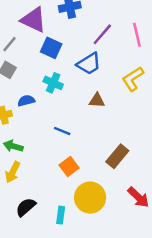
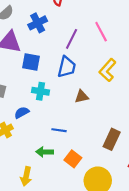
blue trapezoid: (89, 64) -> (67, 67), turned -30
green arrow: (13, 146) -> (45, 152), moved

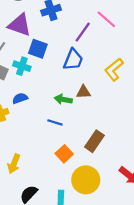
pink line: (101, 32) -> (106, 19), moved, turned -30
cyan cross: (41, 91) -> (22, 66), moved
brown rectangle: (112, 139) -> (94, 141), moved
green arrow: (45, 152) -> (63, 99), moved

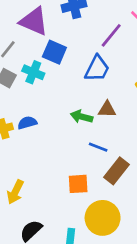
blue semicircle: (20, 98) -> (27, 123), moved
blue line: (55, 122) -> (98, 147), moved
orange square: (64, 154) -> (78, 184), turned 35

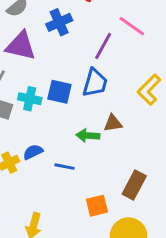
blue square: (54, 52) -> (59, 92), moved
blue line: (98, 147) -> (65, 167), moved

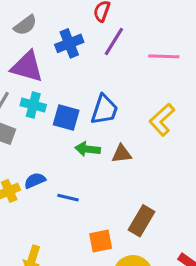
pink line: (132, 26) -> (164, 56), moved, turned -36
purple line: (103, 46) -> (114, 42), moved
cyan cross: (30, 99) -> (33, 105), moved
green arrow: (88, 136) -> (88, 149), moved

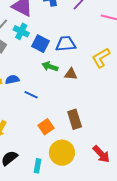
blue trapezoid: (104, 110) -> (66, 44), turned -125
brown rectangle: (141, 221) -> (75, 119), turned -60
orange square: (101, 241) -> (46, 127), turned -35

